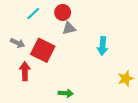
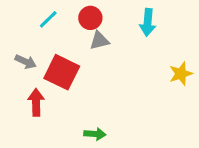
cyan arrow: (103, 46) -> (148, 22), moved
yellow star: (126, 79) -> (181, 74), moved

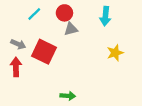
yellow star: (181, 74) -> (115, 53), moved
red arrow: (36, 102) -> (16, 67), moved

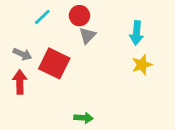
cyan arrow: (105, 16) -> (137, 33), moved
gray triangle: (71, 29) -> (87, 36), turned -32

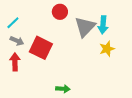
cyan line: (42, 17) -> (13, 23), moved
gray triangle: (87, 36) -> (85, 27), moved, size x1.6

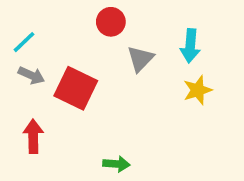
gray triangle: (85, 27) -> (140, 59), moved, size x0.7
red arrow: (15, 62) -> (33, 136), moved

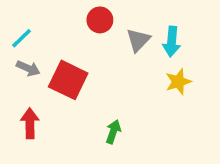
gray triangle: (140, 59) -> (138, 40), moved
green arrow: (116, 164) -> (113, 132), moved, turned -75

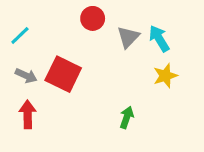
cyan arrow: (172, 42) -> (159, 39), turned 144
gray arrow: (28, 68) -> (26, 76), moved
green arrow: (113, 132) -> (127, 117), moved

